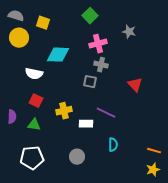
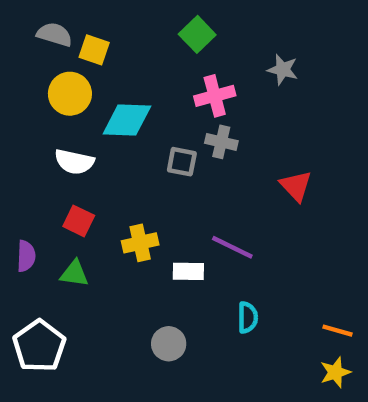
gray semicircle: (16, 16) -> (55, 34), moved
yellow circle: (19, 38) -> (70, 94), moved
gray square: (90, 82) -> (182, 162), moved
white pentagon: (32, 158) -> (39, 346), moved, turned -30

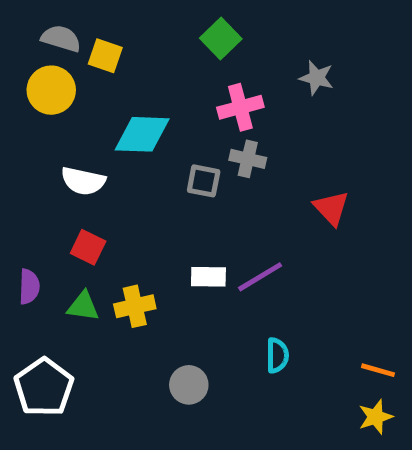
yellow circle: (70, 94) -> (51, 90), moved
yellow cross: (140, 243) -> (135, 306), moved
purple line: (232, 247) -> (260, 277), turned -57
white rectangle: (188, 271) -> (208, 277), moved

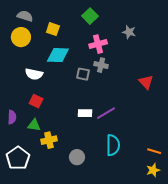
yellow square: (105, 56) -> (53, 29), moved
red triangle: (331, 208) -> (146, 82), moved
yellow cross: (135, 306) -> (49, 140), moved
cyan semicircle: (277, 355) -> (113, 145), size x1.5

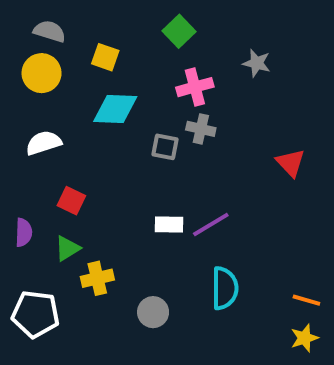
white semicircle: (34, 74) -> (44, 143), moved, turned 150
green triangle: (34, 125) -> (67, 248), turned -40
white pentagon: (18, 158) -> (36, 314), turned -30

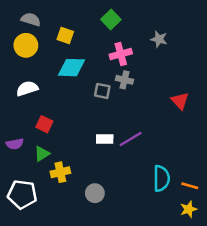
purple semicircle: (24, 232) -> (15, 144), turned 77
cyan semicircle: (225, 288) -> (161, 178), moved

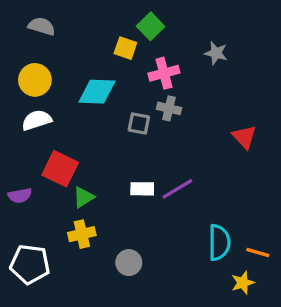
yellow square: (65, 35) -> (125, 48), moved
yellow circle: (26, 45) -> (35, 80), moved
red square: (44, 124) -> (60, 169), size x1.5
green triangle: (42, 154) -> (84, 197), moved
yellow star: (189, 209) -> (243, 283), moved

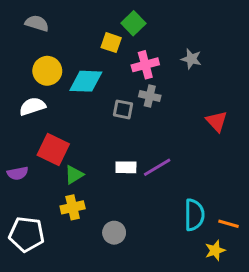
gray star: (216, 53) -> (191, 59), moved
yellow circle: (35, 80) -> (47, 71), moved

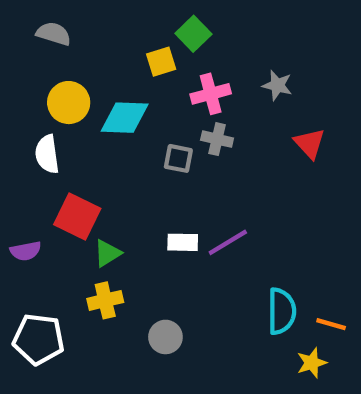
yellow square: (111, 43) -> (161, 62), turned -36
white semicircle: (32, 106) -> (47, 154), turned -80
red triangle: (217, 121) -> (310, 143), moved

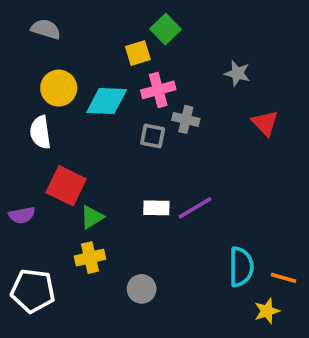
pink cross: (211, 94) -> (158, 90), moved

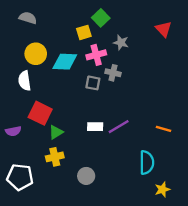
gray star: (237, 73) -> (121, 43), moved
red triangle: (265, 123) -> (164, 29), moved
orange line: (283, 278) -> (164, 129), moved

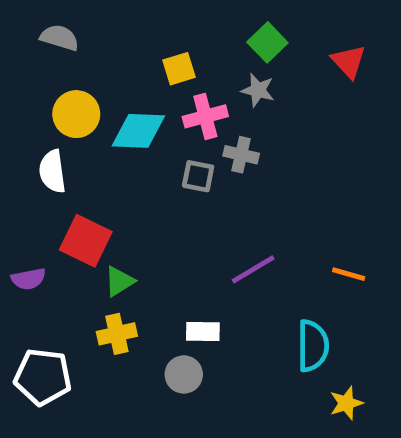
green square: (101, 18) -> (267, 42), moved
white rectangle: (95, 127) -> (203, 331), moved

